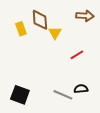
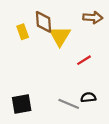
yellow triangle: (55, 33) -> (60, 36), size x1.5
black square: (20, 95) -> (22, 104), turned -30

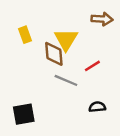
brown diamond: (43, 22) -> (54, 54), moved
gray line: (69, 104) -> (66, 80), moved

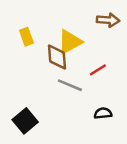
yellow triangle: (66, 39) -> (70, 42), turned 30
black square: (24, 114) -> (25, 121), turned -30

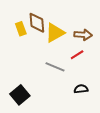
brown arrow: (108, 20) -> (83, 35), moved
brown diamond: (57, 57) -> (37, 23), moved

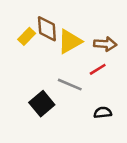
yellow rectangle: (21, 29) -> (27, 36), turned 64
black square: (20, 95) -> (42, 104), moved

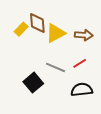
red line: (98, 69) -> (80, 63), moved
black semicircle: (103, 112) -> (82, 90), size x1.5

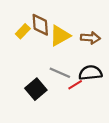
red line: (80, 63) -> (75, 85), moved
black semicircle: (82, 90) -> (90, 73), moved

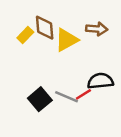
brown arrow: (90, 38) -> (97, 29), moved
gray line: (60, 73) -> (66, 97), moved

